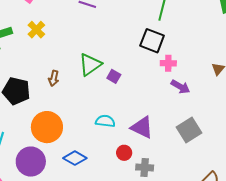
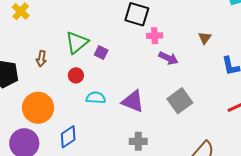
red circle: (124, 153) -> (76, 75), moved
blue diamond: (75, 158) -> (68, 137), turned -60

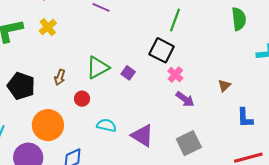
pink cross: (155, 36) -> (175, 75), turned 35
purple square: (101, 53) -> (128, 73), moved
red circle: (76, 75) -> (82, 99), moved

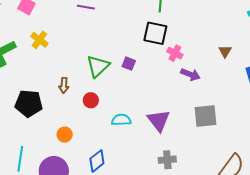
orange circle: (48, 125) -> (65, 135), size x0.5
purple triangle: (142, 136) -> (159, 120), turned 35
gray square: (189, 143) -> (205, 116), turned 35

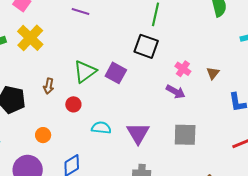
yellow cross: (39, 40) -> (30, 38), size x1.5
pink cross: (175, 53) -> (183, 69), moved
purple square: (129, 64) -> (116, 73), size x1.5

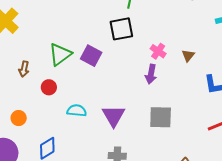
black square: (146, 46) -> (121, 29), turned -30
purple arrow: (176, 92) -> (151, 74), turned 72

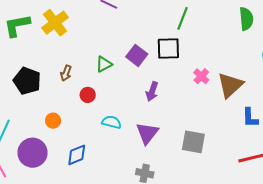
green triangle: (60, 54) -> (104, 64), size x0.7
brown triangle: (188, 55) -> (230, 85), size x2.0
purple square: (91, 56) -> (137, 55), moved
purple arrow: (151, 74) -> (152, 91), moved

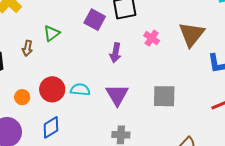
green triangle: (104, 64) -> (52, 33), moved
pink cross: (201, 76) -> (152, 38), moved
red circle: (88, 95) -> (52, 89), moved, size x1.6

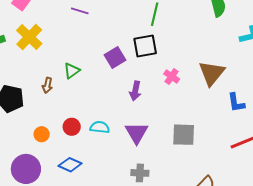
purple square: (95, 20) -> (115, 58), turned 30
red circle: (52, 89) -> (72, 127), size x0.7
blue diamond: (51, 127) -> (70, 165), turned 55

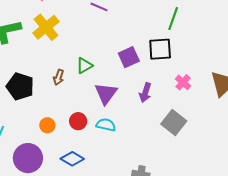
purple triangle: (137, 133) -> (106, 94), moved
gray square: (184, 135) -> (174, 123), moved, turned 30

